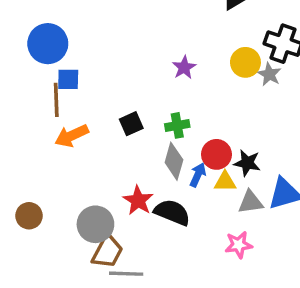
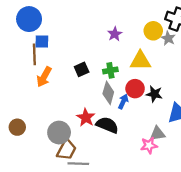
orange arrow: (72, 136) -> (44, 77), turned -36
yellow triangle: (225, 182) -> (140, 61), moved, size x1.5
gray triangle: (251, 202) -> (158, 134), moved

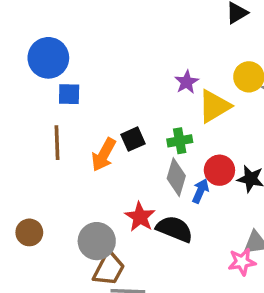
brown line: (34, 54) -> (57, 143), moved
yellow triangle: (140, 61) -> (214, 106), moved, turned -30
orange arrow: (44, 77) -> (104, 155), moved

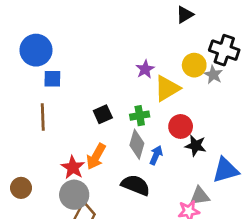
orange arrow: (104, 155) -> (96, 157), moved
red circle: (219, 170) -> (181, 126), moved
red star: (140, 217) -> (73, 167), moved

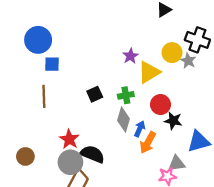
orange arrow: (96, 157) -> (148, 143), moved
black semicircle: (136, 185) -> (92, 154), moved

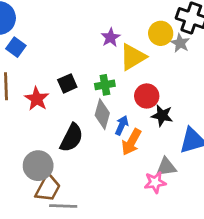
blue square: (52, 64) -> (16, 47), turned 35
red star: (69, 139) -> (37, 99), moved
black semicircle: (92, 154) -> (72, 138), moved, turned 95

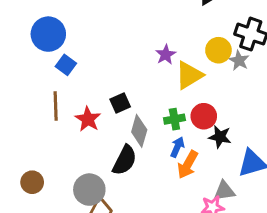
green cross: (105, 85) -> (174, 119), moved
gray diamond: (102, 114) -> (139, 131), moved

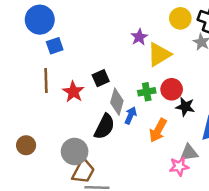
yellow circle: (218, 50) -> (180, 18), moved
blue square: (66, 65) -> (55, 46), turned 35
blue arrow: (177, 147) -> (131, 115), moved

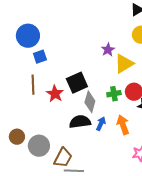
black square: (101, 78) -> (77, 83), size x1.5
blue arrow: (131, 115) -> (101, 124), moved
black semicircle: (104, 127) -> (80, 122), turned -125
orange arrow: (158, 130) -> (123, 125), turned 132
gray circle: (75, 151) -> (39, 146), moved

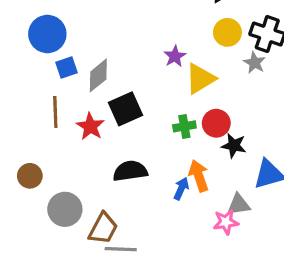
gray diamond: (90, 102) -> (98, 75), moved, turned 35
blue arrow: (101, 124) -> (181, 189), moved
brown circle: (17, 137) -> (30, 176), moved

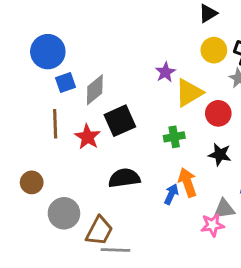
red circle: (216, 123) -> (218, 113), moved

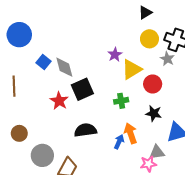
blue circle: (48, 52) -> (19, 35), moved
blue square: (65, 82) -> (43, 62), turned -32
gray diamond: (95, 90) -> (64, 67), turned -65
brown line: (55, 124) -> (14, 86), moved

